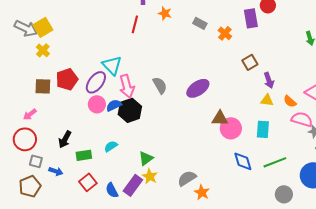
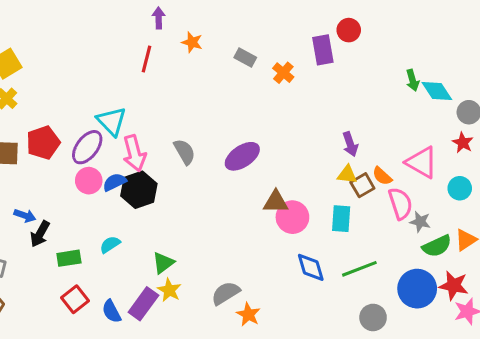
brown square: (250, 62) -> (362, 185), moved
pink semicircle: (302, 119) -> (400, 203), turned 55
blue arrow: (56, 171) -> (25, 216), moved

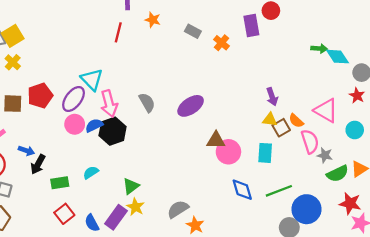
green arrow: (413, 80) -> (319, 49), turned -70
blue circle: (417, 289) -> (306, 209), moved

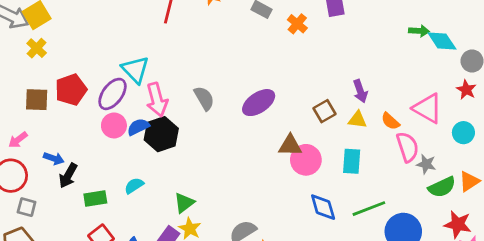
brown square: (281, 128) -> (324, 111), moved

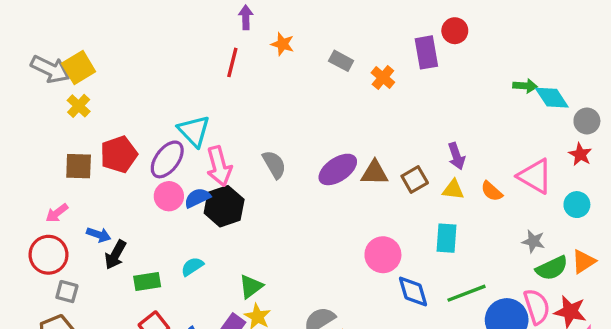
brown triangle: (290, 146) -> (375, 173), moved
pink semicircle: (408, 147) -> (537, 307), moved
pink circle: (306, 160) -> (383, 255), moved

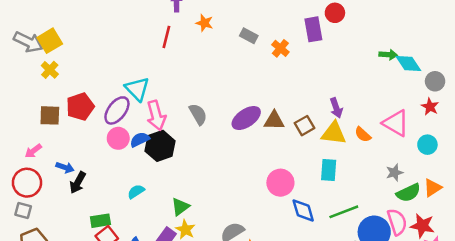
yellow triangle: (453, 190) -> (334, 133), size x1.5
gray star: (533, 241) -> (394, 173), turned -30
green rectangle: (147, 281) -> (100, 221), moved
gray square: (67, 292) -> (23, 211), moved

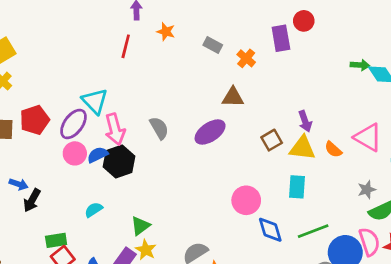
brown triangle: (274, 121) -> (233, 97), moved

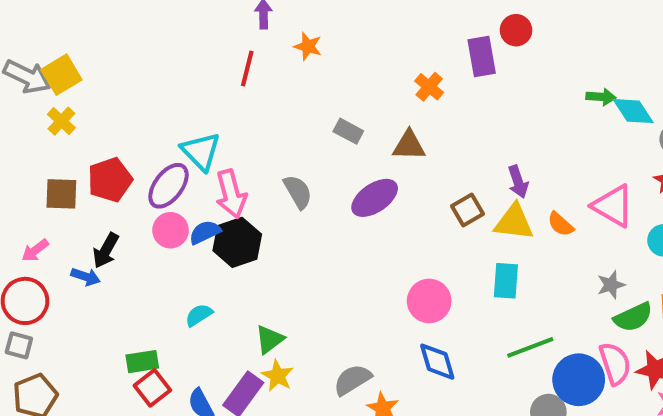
gray rectangle: (213, 45) -> (348, 131), moved
black arrow: (32, 200) -> (106, 250), moved
blue diamond: (270, 230) -> (437, 362), moved

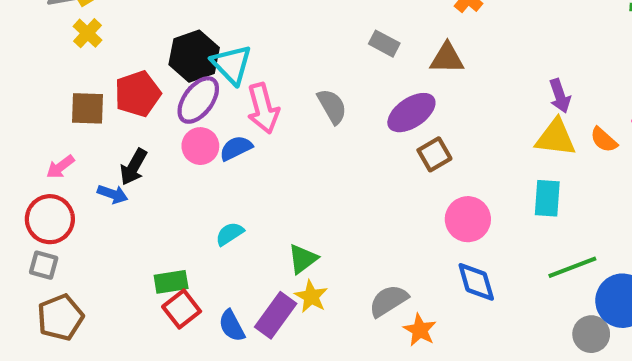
brown square: (468, 210) -> (434, 154), moved
black hexagon: (237, 242) -> (194, 56), moved

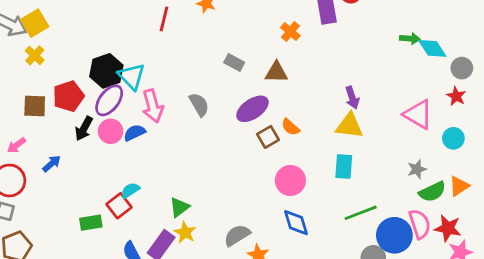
orange semicircle: (604, 140) -> (290, 127), moved
black arrow: (133, 167) -> (84, 128), moved
blue arrow: (113, 194) -> (52, 164), turned -60
red square: (182, 309) -> (119, 206), moved

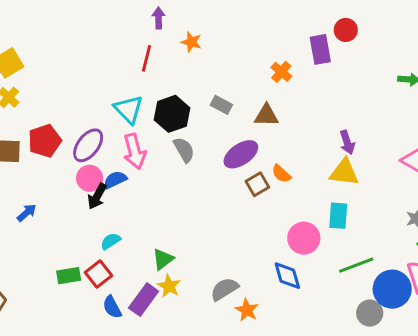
black hexagon: (106, 71) -> (172, 114), moved
cyan triangle: (132, 76) -> (129, 109), moved
black arrow: (84, 128) -> (97, 196), moved
pink circle: (290, 180) -> (304, 238), moved
red square: (119, 206) -> (99, 274), moved

